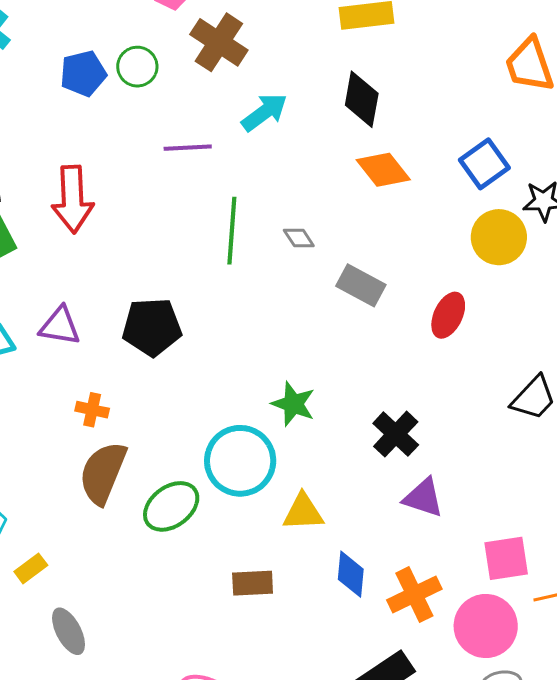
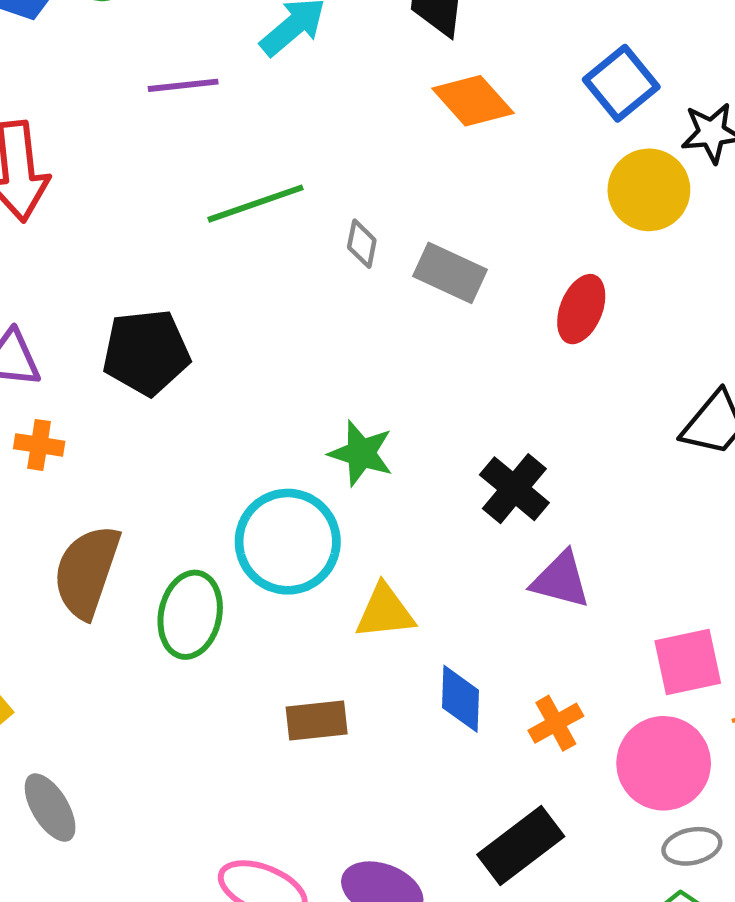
green line: (232, 231) -> (256, 204), turned 70
gray diamond: (299, 238) -> (362, 244), moved, turned 48
orange cross: (92, 410) -> (39, 445), moved
green ellipse: (171, 506) -> (190, 615), turned -38
orange cross: (414, 595) -> (556, 723), size x0.7

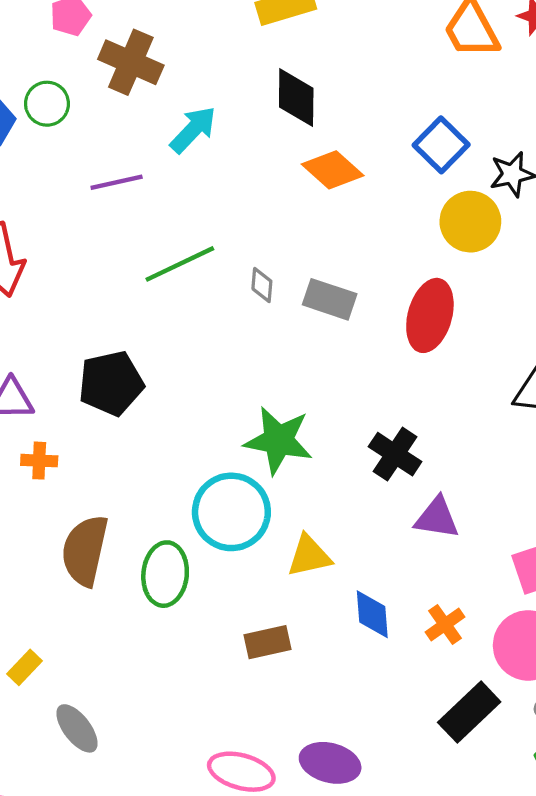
red ellipse: (581, 309) -> (430, 315), size x1.4
green star: (361, 453) -> (279, 440), size x1.4
black rectangle: (521, 846) -> (469, 712), moved

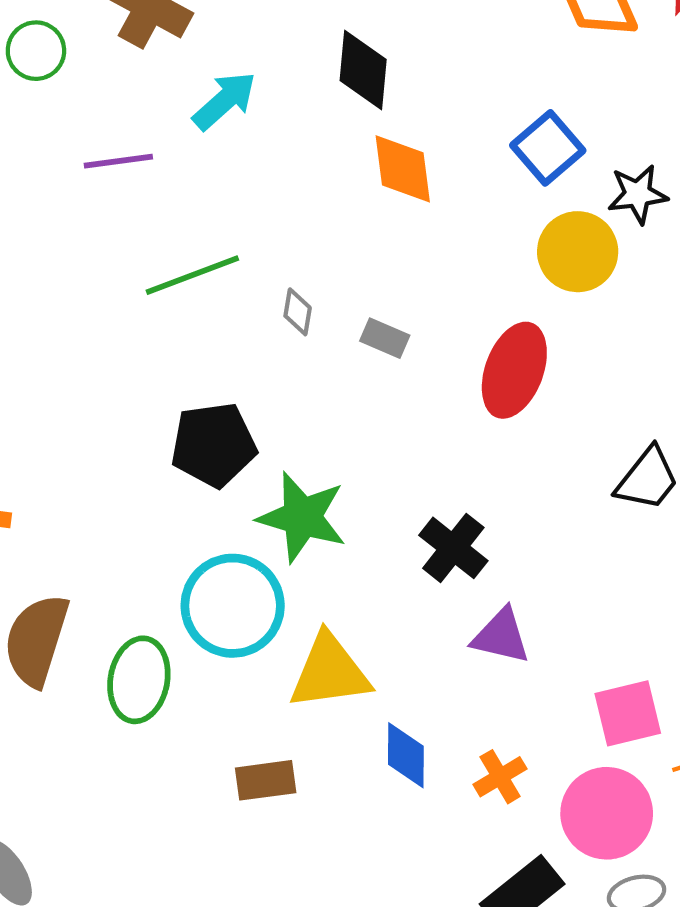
orange diamond: (333, 170) -> (403, 169), turned 36
gray rectangle: (330, 299) -> (385, 338), size x0.7
black pentagon: (111, 383) -> (214, 445), moved
yellow triangle: (309, 556) -> (330, 672), size x1.4

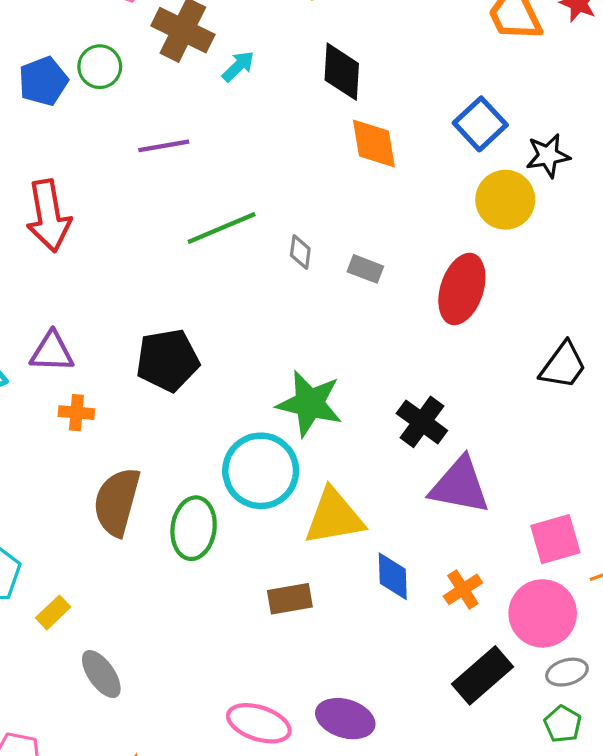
cyan arrow: (225, 101) -> (238, 66), moved, size x0.7
black pentagon: (214, 445) -> (168, 360), moved
purple triangle: (501, 636) -> (460, 486), size x1.4

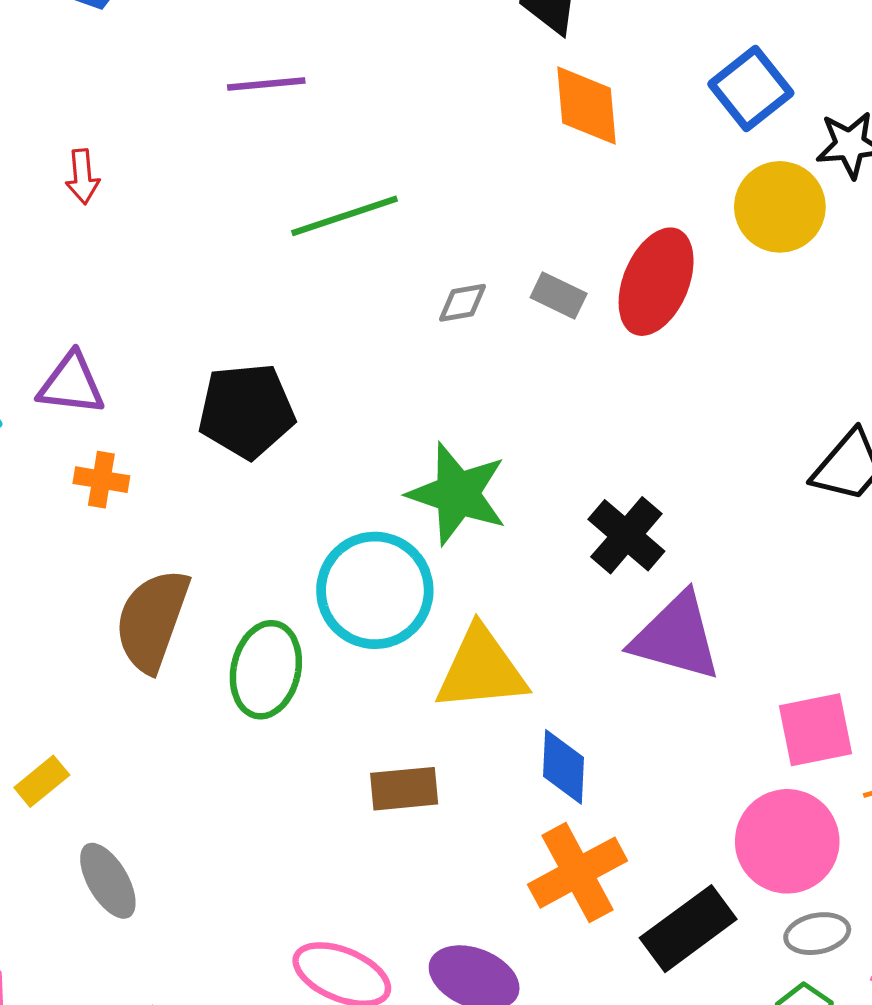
red arrow: (49, 216) -> (83, 177), size x0.5
gray diamond: (300, 252) -> (462, 303), moved, turned 68
red ellipse: (462, 289) -> (656, 282), moved
orange cross: (463, 589) -> (578, 873), moved, size x1.6

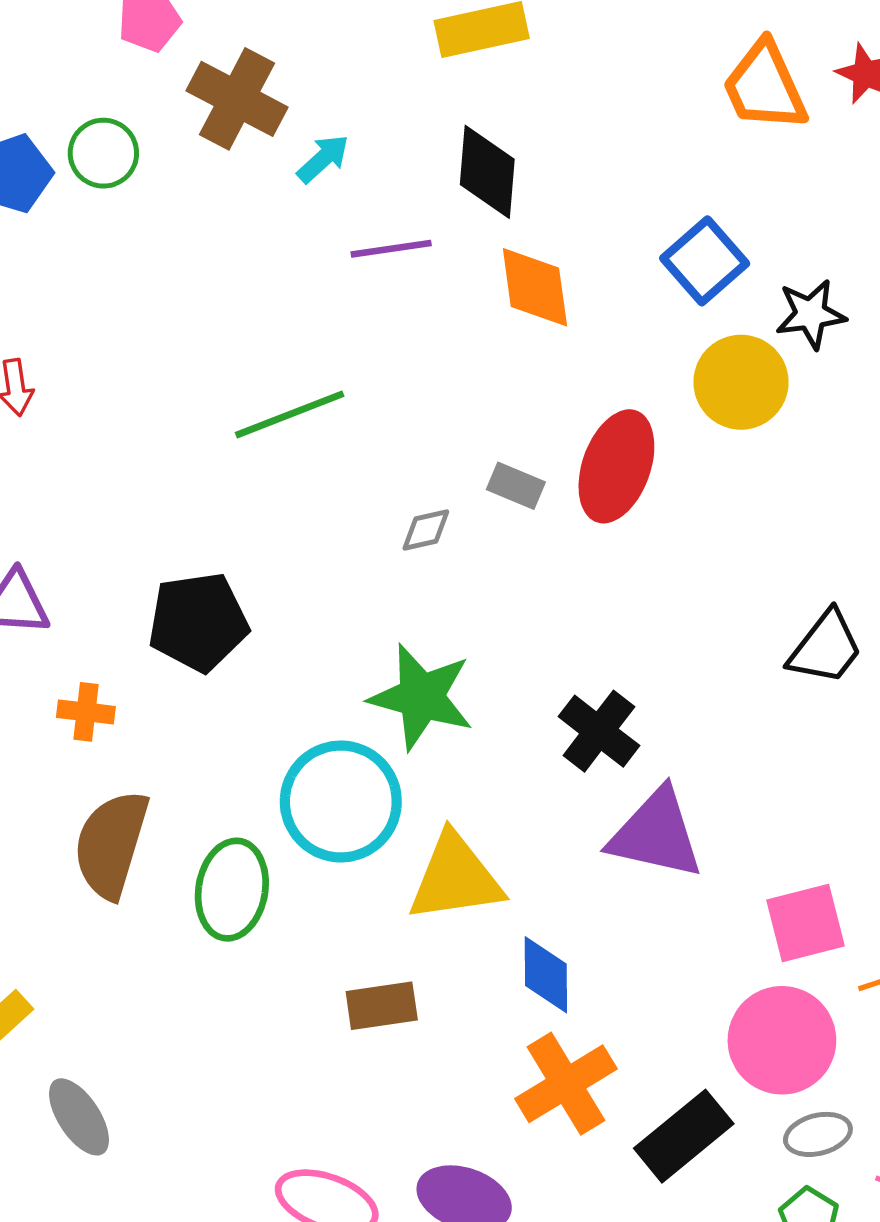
purple line: (266, 84) -> (391, 249), moved
gray diamond: (462, 303) -> (426, 530), moved
orange cross: (101, 480) -> (86, 712), moved

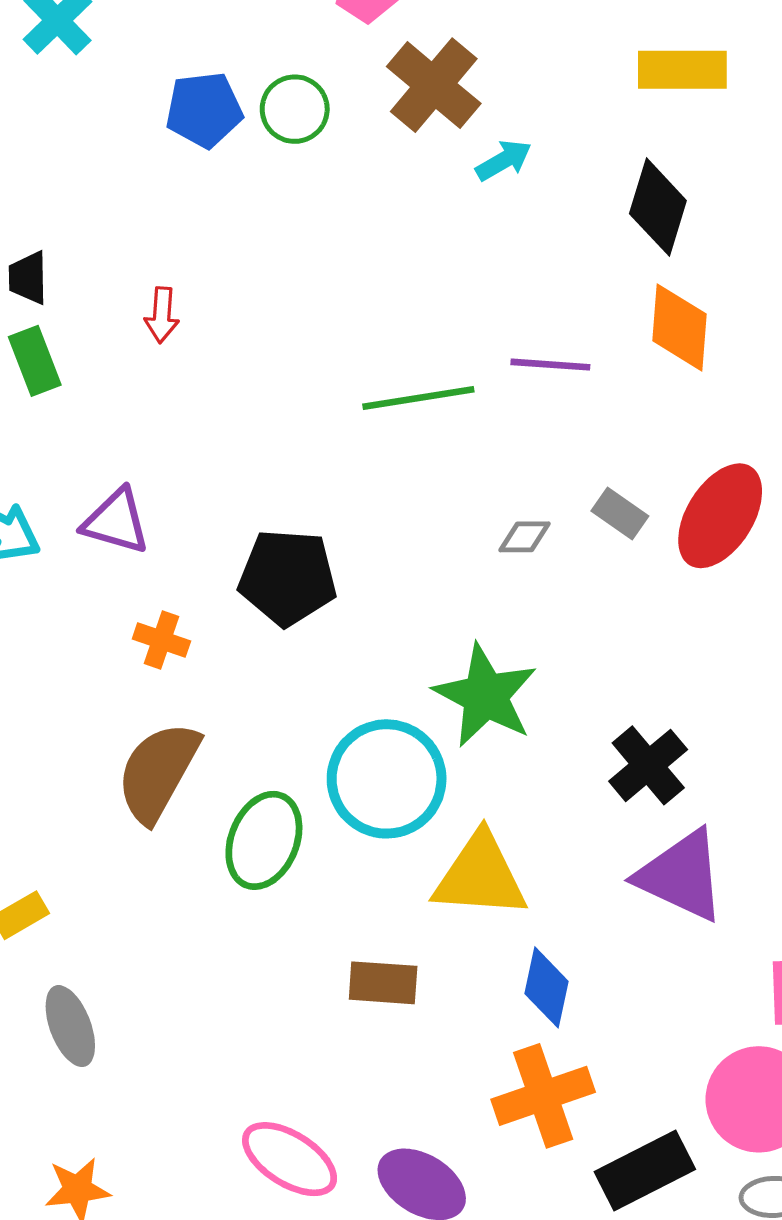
purple line: (391, 249) -> (550, 365), moved

